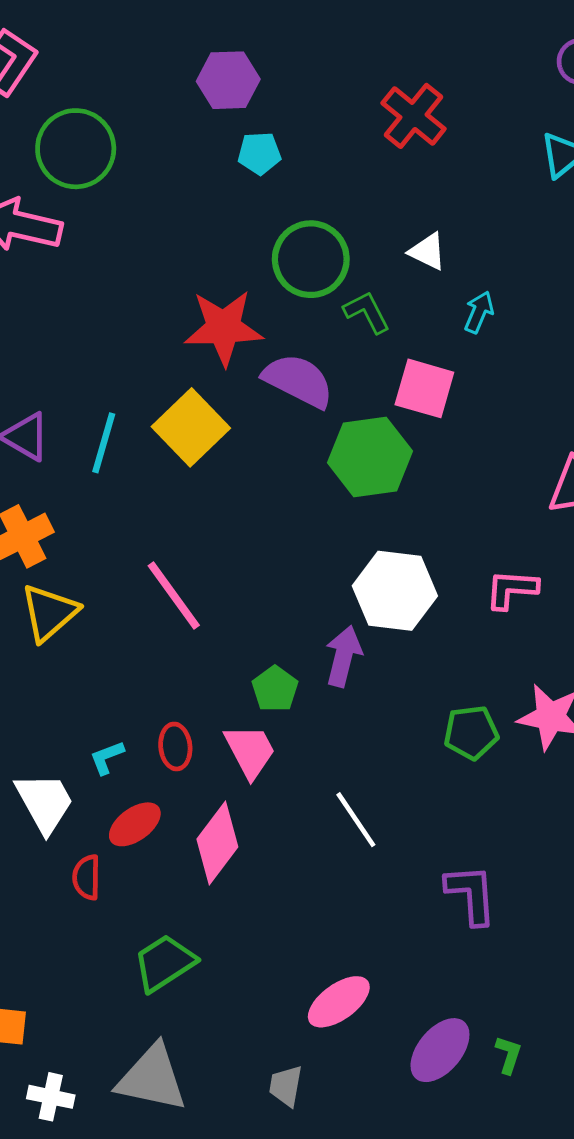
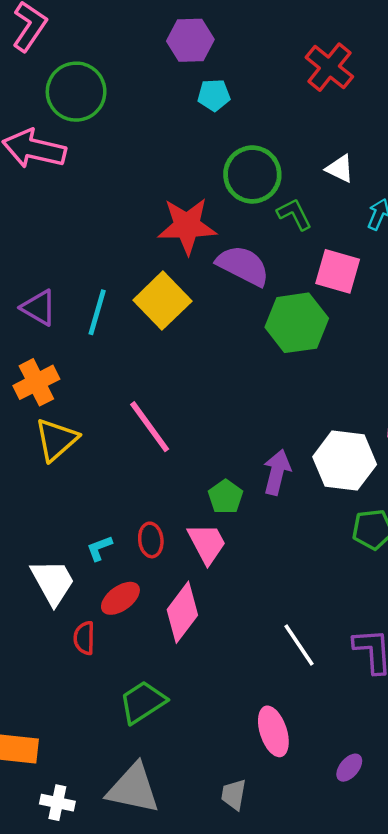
white hexagon: (395, 591) -> (345, 461), moved
white line: (356, 820) -> (299, 645), moved
pink ellipse: (339, 1002) -> (273, 731), turned -72
purple ellipse: (440, 1050) -> (349, 768), size x0.6

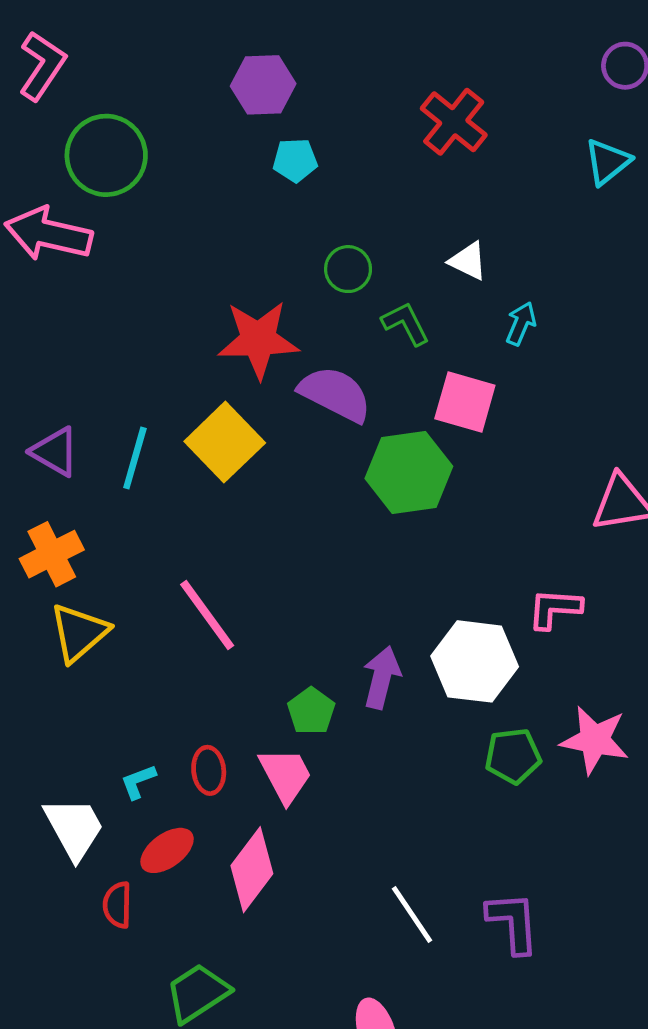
green circle: (252, 174) -> (348, 269), size x0.6

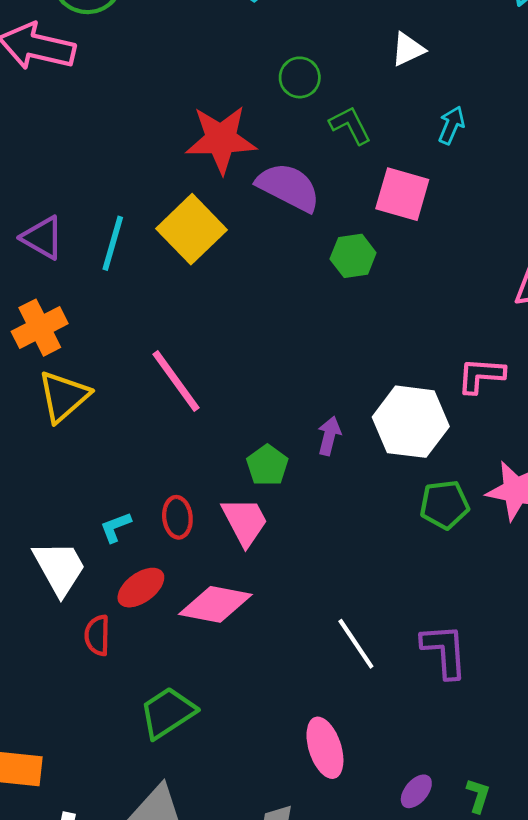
white triangle: (468, 261) -> (408, 49), moved, turned -51
green hexagon: (409, 472) -> (353, 256), size x0.6
purple arrow: (382, 677) -> (329, 436), size x0.7
pink diamond: (252, 870) -> (215, 604), turned 64

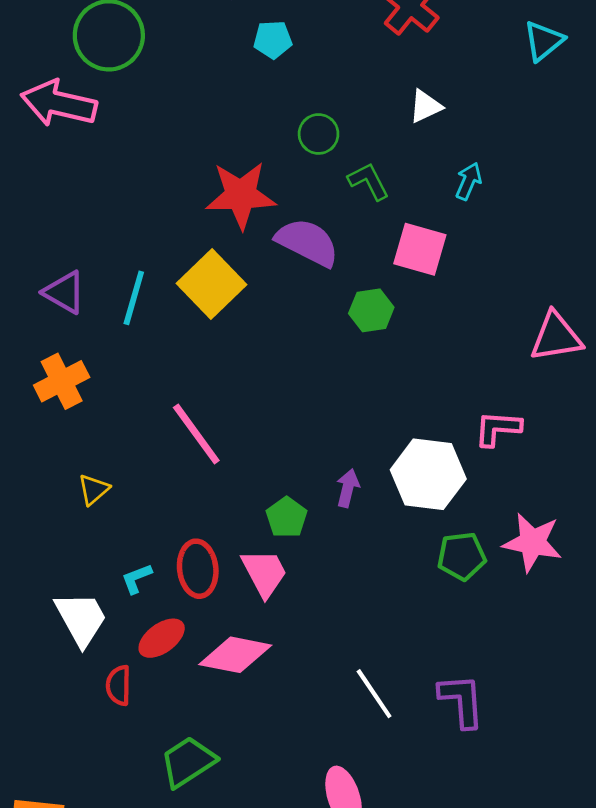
yellow triangle: (64, 396) -> (94, 490), moved, size x0.6
red ellipse: (177, 517) -> (198, 569), size x1.4

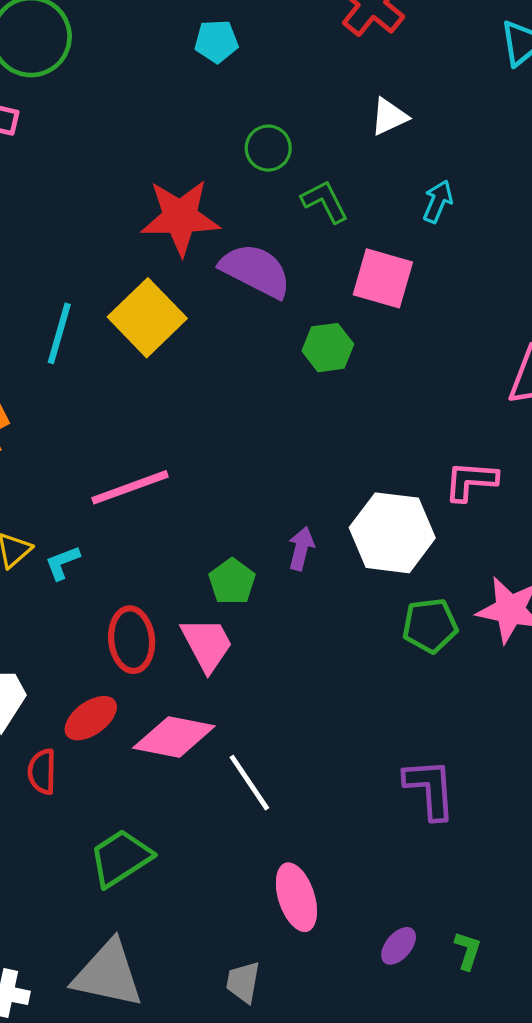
pink line: (196, 434) -> (130, 487), turned -74
cyan L-shape: (137, 578) -> (62, 563), moved
white line: (374, 694) -> (249, 783), moved

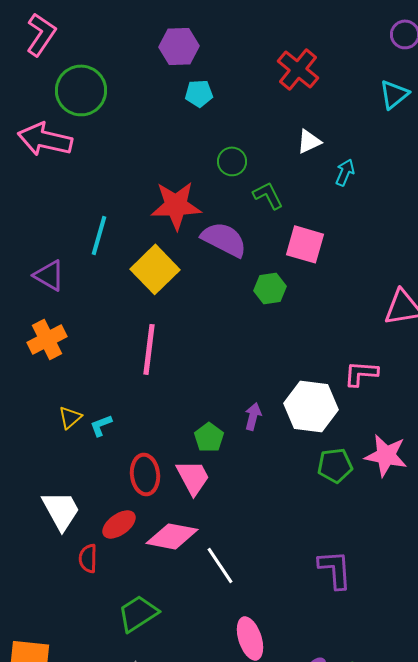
cyan arrow: (438, 201) -> (345, 172), moved
cyan line: (59, 333) -> (99, 235), moved
pink line: (130, 487) -> (149, 349), moved, turned -63

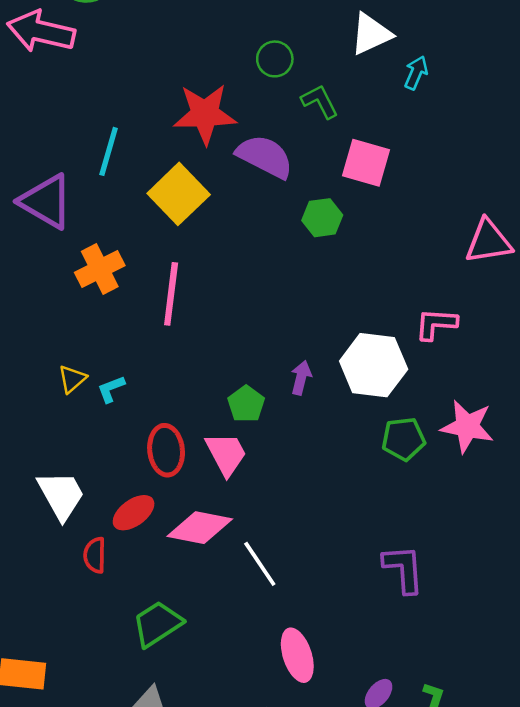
white triangle: (309, 141) -> (371, 34), size x1.4
purple triangle: (49, 275) -> (46, 201), size x1.4
orange cross: (47, 339) -> (100, 269), moved

